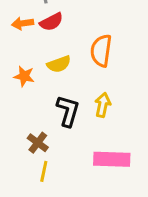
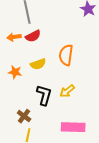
yellow arrow: (103, 105) -> (67, 91), turned -140

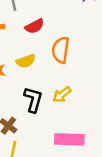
red semicircle: (33, 36) -> (34, 26), moved

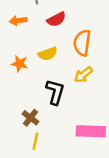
yellow arrow: (62, 95) -> (83, 75), moved

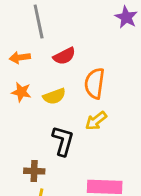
orange star: (19, 64) -> (21, 92), moved
brown cross: (31, 118) -> (34, 171), turned -35

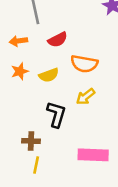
orange semicircle: (95, 83) -> (84, 64), turned -88
orange star: (21, 92) -> (20, 71), turned -30

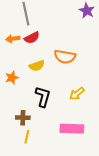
red semicircle: (58, 40) -> (32, 38), moved
orange star: (20, 71) -> (12, 78), moved
yellow arrow: (86, 97) -> (77, 94), moved

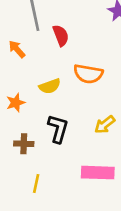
red semicircle: (32, 38) -> (61, 35), moved, turned -84
orange arrow: (13, 39) -> (17, 49), turned 56
brown cross: (23, 118) -> (24, 144), moved

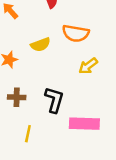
yellow arrow: (105, 125) -> (88, 66), moved
black L-shape: (58, 129) -> (54, 100), moved

